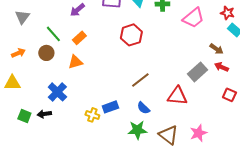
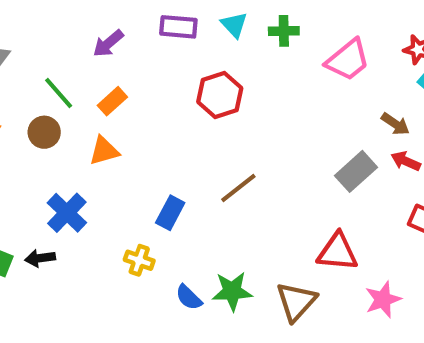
red triangle: (177, 96) -> (337, 252), moved
blue rectangle: (110, 107) -> (170, 213), moved, turned -42
blue semicircle: (143, 108) -> (189, 297), moved
pink star: (198, 133) -> (383, 299), moved
brown triangle: (168, 135) -> (296, 302), turned 35

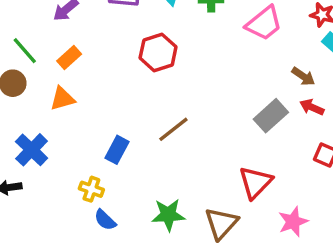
red triangle: (337, 252) -> (255, 182), turned -51
blue semicircle: (189, 297) -> (105, 220), moved

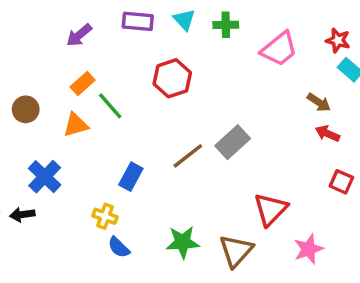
green line: (25, 51) -> (110, 106), moved
gray rectangle: (271, 116) -> (233, 142), moved

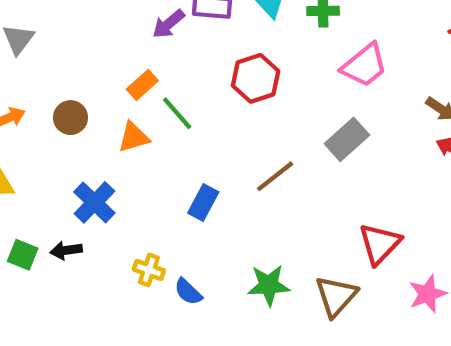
purple arrow: (79, 35) -> (168, 24), moved
pink trapezoid: (279, 49) -> (364, 65), moved
gray rectangle: (233, 142) -> (347, 139), moved
yellow cross: (105, 216) -> (149, 270), moved

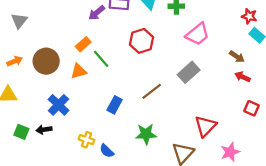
brown circle: (70, 118) -> (46, 61), size x1.5
green star: (269, 285) -> (146, 134), moved

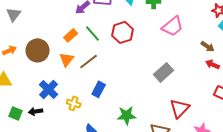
green line: (101, 59) -> (93, 33), moved
orange triangle: (79, 71) -> (67, 59), turned -35
gray rectangle: (189, 72) -> (164, 72), moved
brown line: (152, 91) -> (89, 61), moved
yellow cross: (87, 140) -> (74, 103), moved

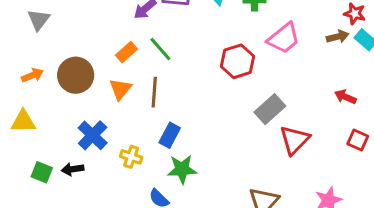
red hexagon: (123, 32) -> (237, 61), moved
brown arrow: (208, 46) -> (338, 37), moved, turned -48
brown line: (89, 61) -> (154, 92), turned -48
red triangle: (180, 108) -> (295, 140), moved
green star: (127, 115) -> (182, 169), moved

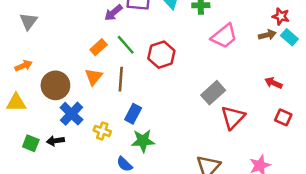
red hexagon: (237, 61) -> (161, 55), moved
brown circle: (76, 75) -> (55, 85), moved

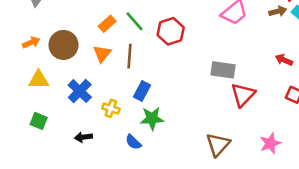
brown circle: (55, 85) -> (64, 45), moved
gray rectangle: (213, 93) -> (223, 70), turned 50
yellow triangle: (16, 103) -> (39, 80), moved
black arrow: (55, 141) -> (83, 137), moved

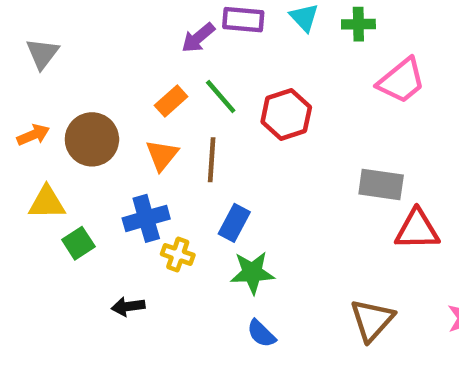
blue cross: (80, 91) -> (146, 218), moved, turned 30
red triangle: (243, 95) -> (417, 230), turned 45
green square: (39, 121) -> (78, 243), moved, turned 35
blue semicircle: (133, 142) -> (261, 334), moved

